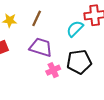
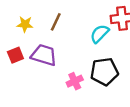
purple trapezoid: (41, 47) -> (44, 55), moved

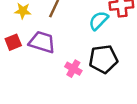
pink cross: (75, 81) -> (73, 69), turned -35

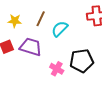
cyan semicircle: (99, 21) -> (60, 29), moved

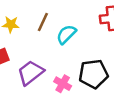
purple trapezoid: (31, 47) -> (31, 73), moved, turned -55

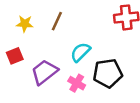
cyan semicircle: (66, 34) -> (80, 52), moved

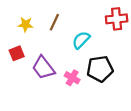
cyan semicircle: (80, 52) -> (81, 40), moved
purple trapezoid: (45, 72) -> (43, 68), turned -90

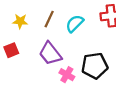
cyan semicircle: (81, 40) -> (75, 24), moved
purple trapezoid: (43, 68) -> (50, 54), moved

